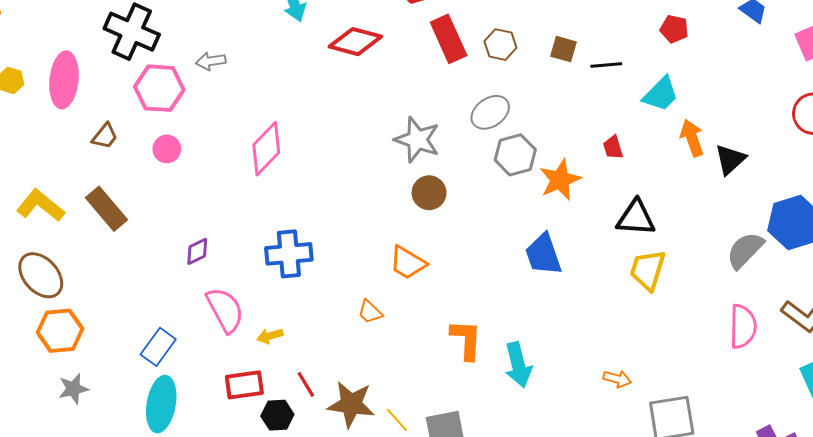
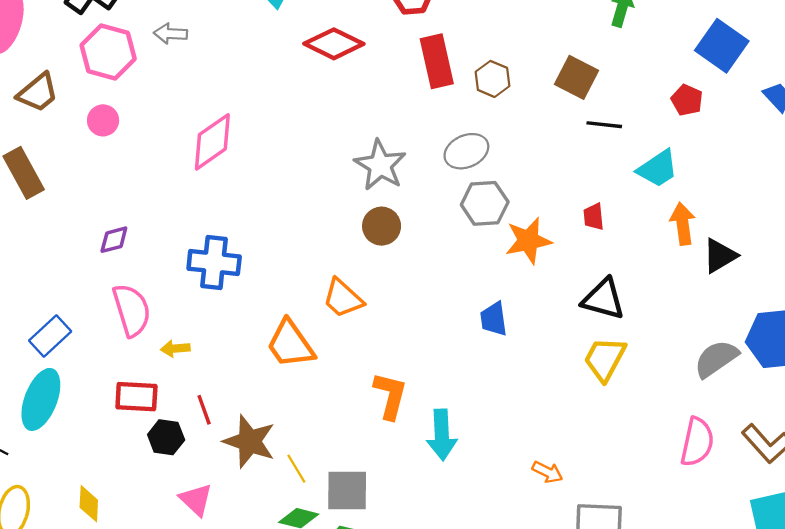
brown square: (564, 49) -> (576, 77), moved, size x1.4
brown trapezoid: (105, 136) -> (38, 93), size x1.4
blue trapezoid: (543, 254) -> (494, 319), size x0.7
orange trapezoid: (370, 312) -> (290, 344), size x1.8

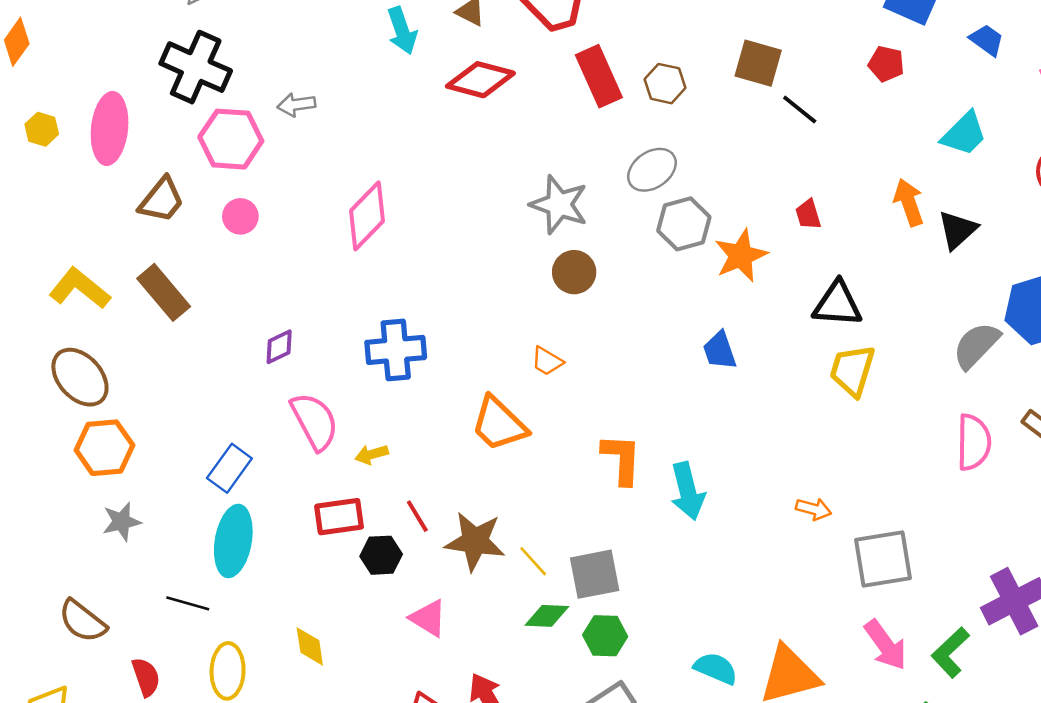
black line: (604, 125) -> (800, 110), turned 44
cyan trapezoid: (658, 169) -> (964, 134), moved
orange trapezoid: (343, 298) -> (547, 361), size x0.7

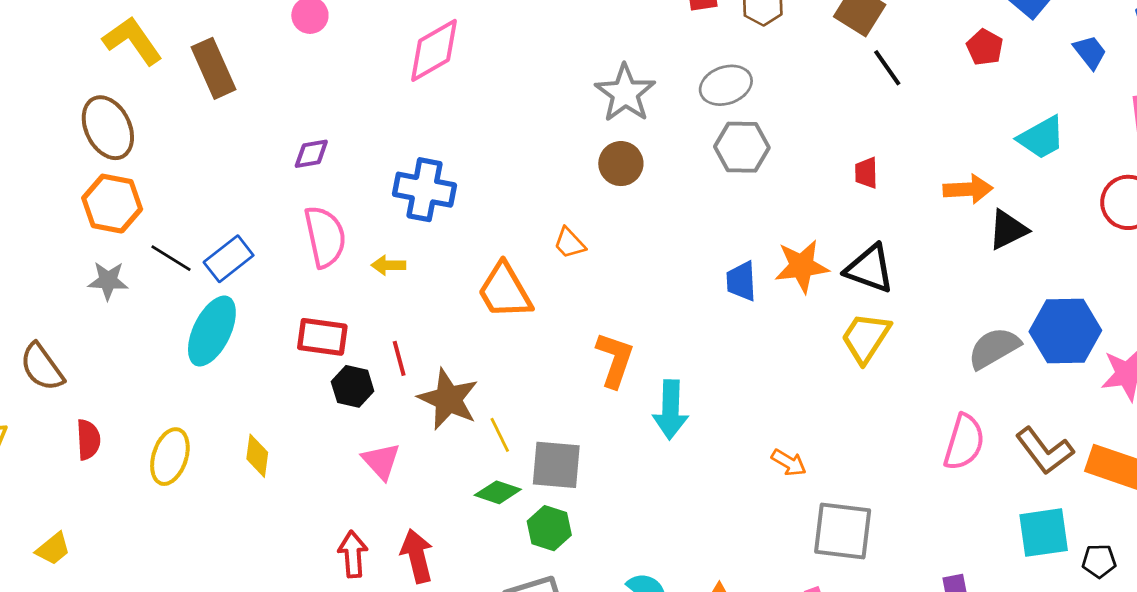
orange arrow: (909, 202) -> (968, 189), turned 90
orange star: (741, 256) -> (802, 266), moved
yellow arrow: (372, 454) -> (388, 265), moved
black line: (188, 603) -> (171, 258), moved

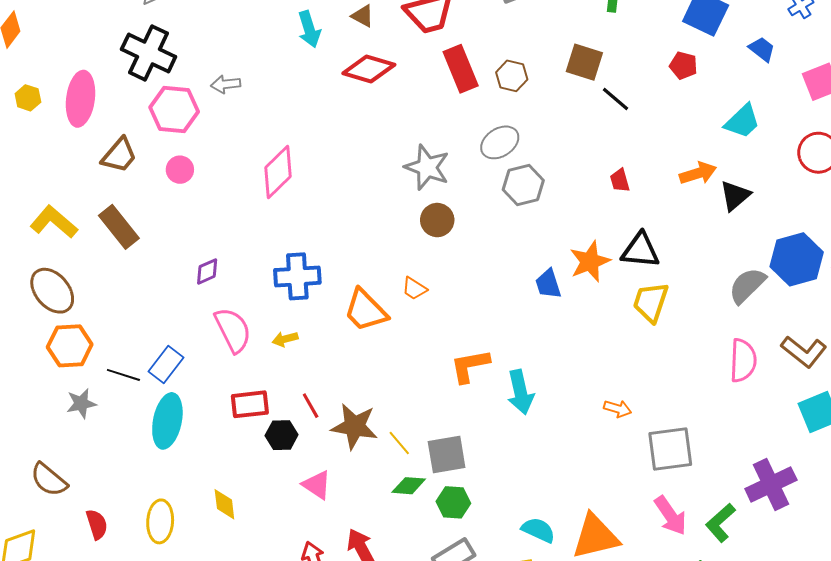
orange trapezoid: (505, 291) -> (366, 310), moved
orange L-shape: (615, 360) -> (470, 366), turned -105

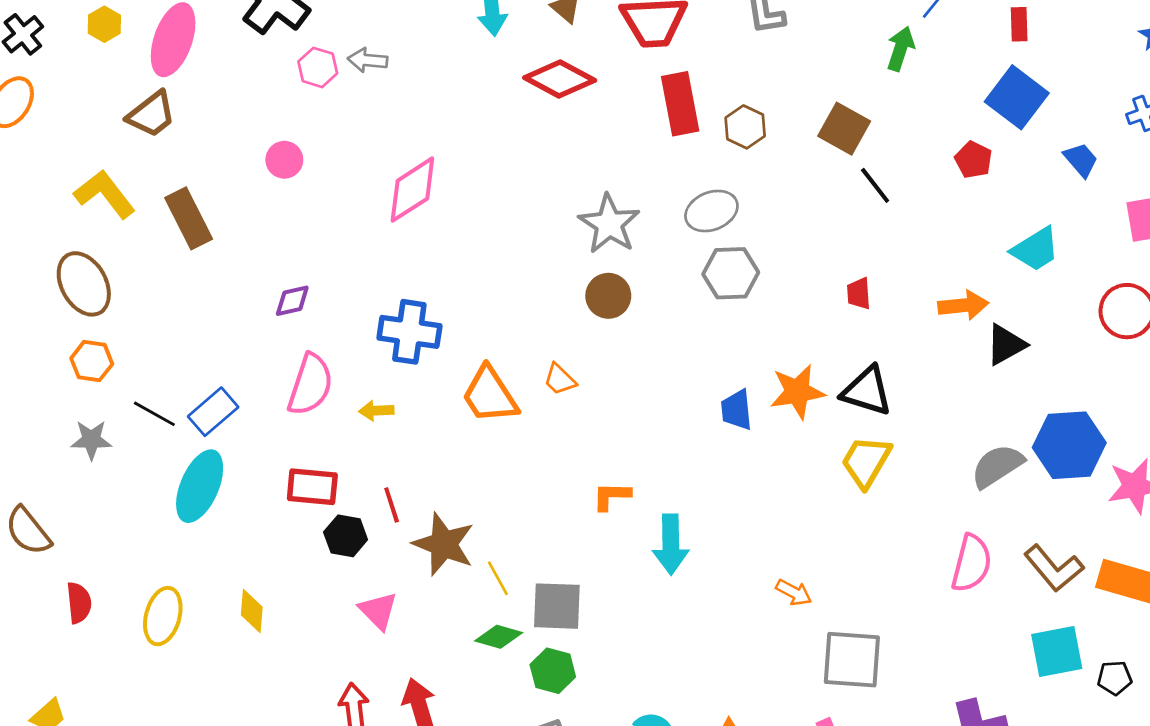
pink hexagon: (174, 110) -> (318, 67), moved, size x0.6
brown trapezoid: (119, 155) -> (151, 114), moved
pink semicircle: (233, 330) -> (310, 385), turned 33
orange hexagon: (70, 346) -> (92, 361), size x0.7
orange L-shape: (470, 366) -> (612, 496), size x0.7

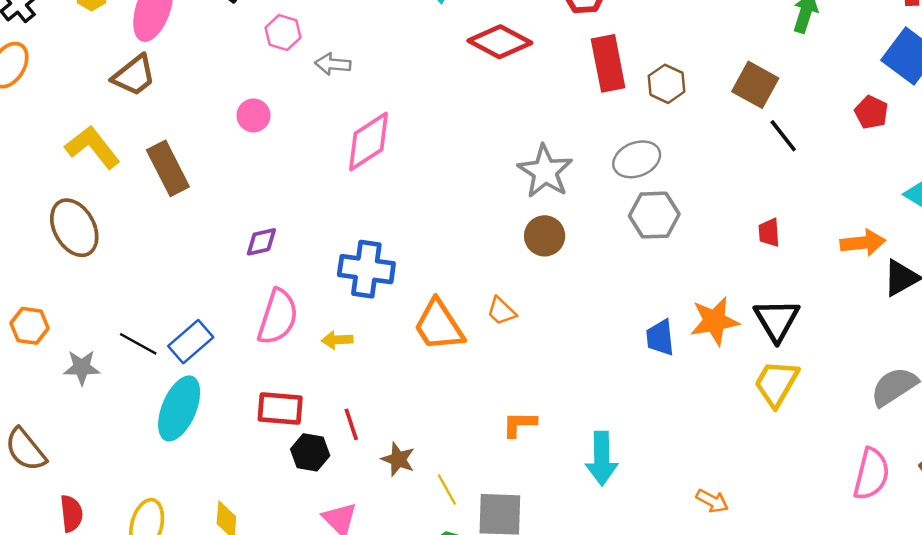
gray arrow: (368, 60) -> (333, 64), moved
orange hexagon: (92, 361) -> (30, 326), moved
black triangle: (867, 391) -> (777, 320), turned 42
orange L-shape: (612, 496) -> (519, 424), moved
brown star: (444, 544) -> (398, 459), size x0.6

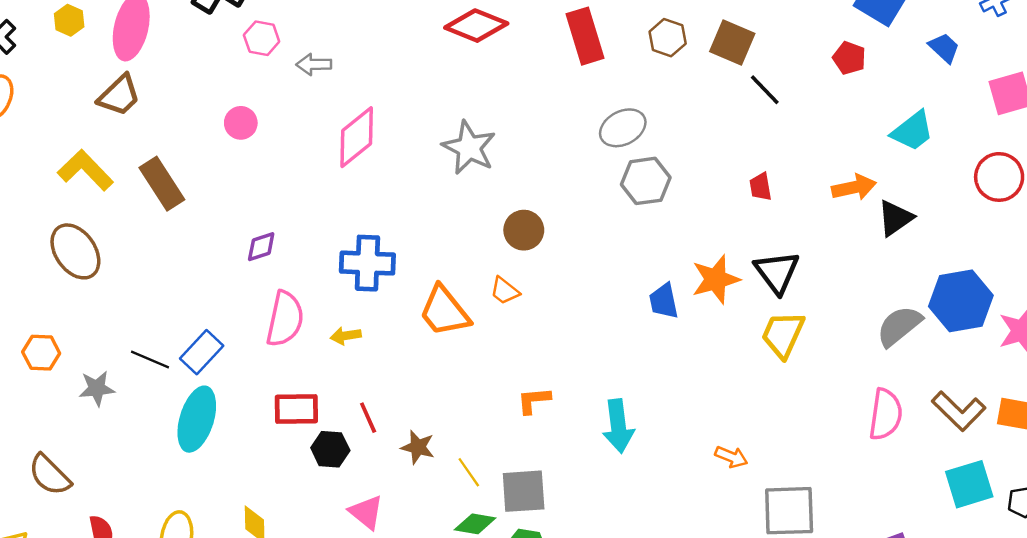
brown hexagon: (666, 84) -> (668, 38), moved
gray star: (545, 171) -> (469, 148), moved
brown circle: (545, 236) -> (524, 230), moved

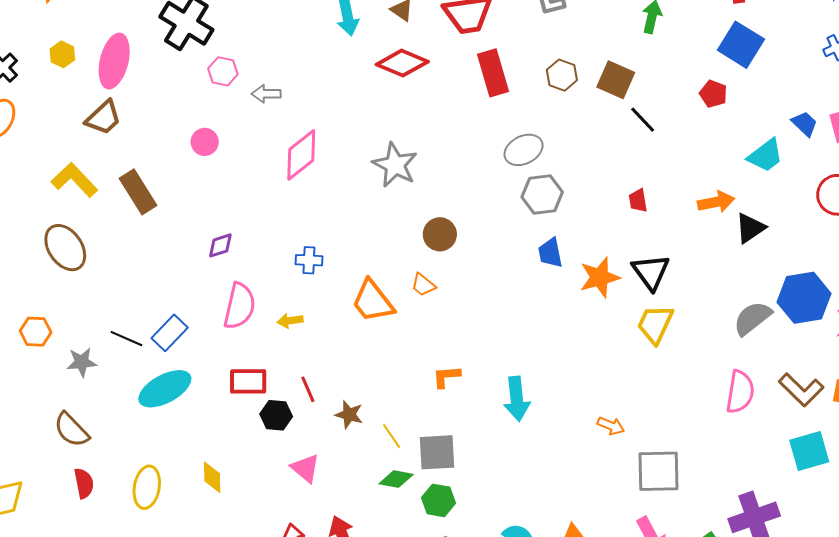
blue trapezoid: (944, 48) -> (805, 124), moved
blue cross: (367, 263) -> (309, 260), size x0.6
blue trapezoid: (664, 301) -> (550, 253), moved
cyan ellipse: (197, 419) -> (165, 389), turned 44
brown semicircle: (50, 475) -> (72, 430), moved

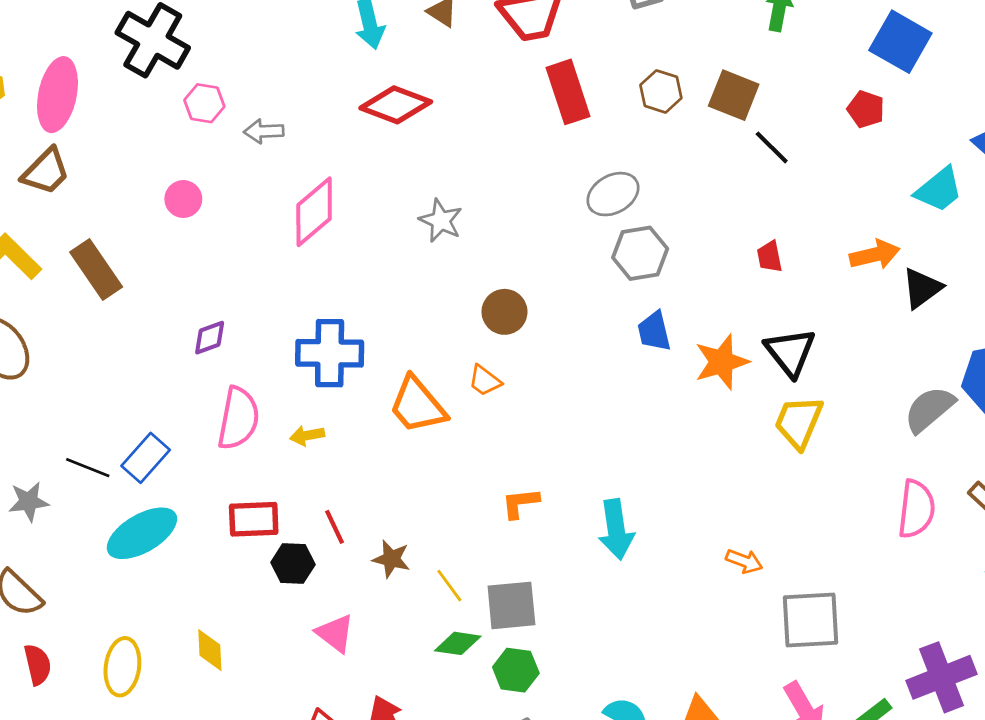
red diamond: (402, 63) -> (396, 105), moved
gray star: (395, 165) -> (441, 221), size x0.7
blue cross: (309, 260) -> (330, 353), size x1.8

